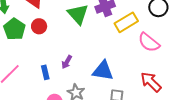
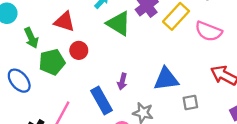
green pentagon: (14, 29) -> (52, 62), turned -30
blue rectangle: (45, 72) -> (101, 101), size x1.6

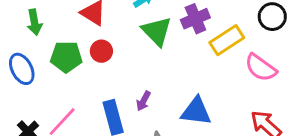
green arrow: (31, 38) -> (34, 22), moved

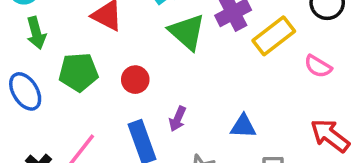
red circle: (101, 51) -> (135, 80), moved
pink semicircle: (261, 68) -> (318, 66), size x0.7
blue triangle: (196, 111) -> (243, 126), size x0.7

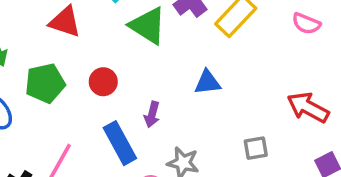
pink semicircle: (318, 66) -> (306, 24), moved
blue triangle: (243, 126) -> (207, 82), moved

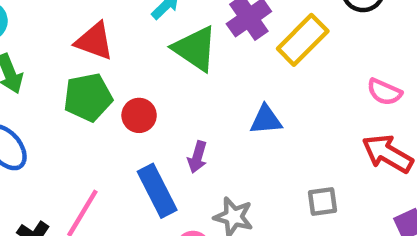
pink semicircle: (306, 24) -> (384, 92), moved
green pentagon: (45, 83) -> (88, 97), moved

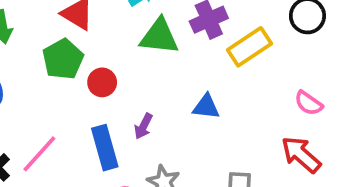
green triangle: (195, 49) -> (159, 36), turned -39
green pentagon: (88, 97) -> (63, 59), turned -30

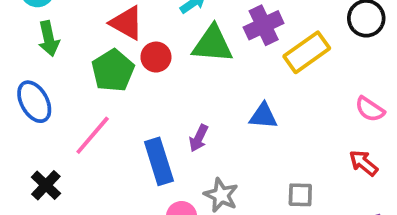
red circle: (102, 82) -> (156, 57), moved
pink line: (39, 154) -> (93, 135), moved
red arrow: (301, 155) -> (364, 163), size x0.7

